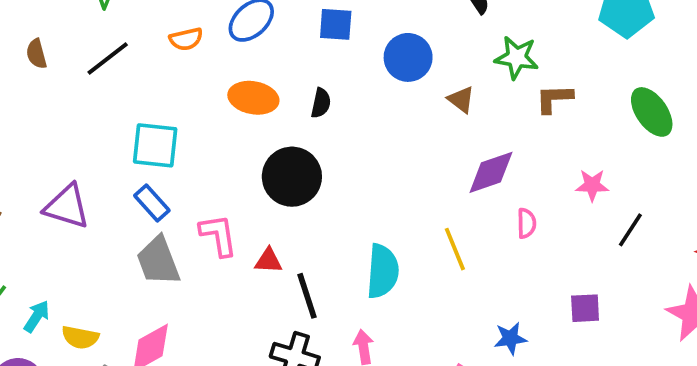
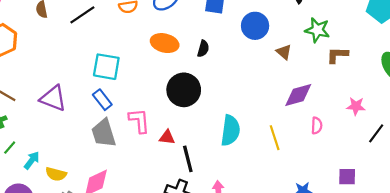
cyan semicircle: (383, 271) -> (230, 130), moved

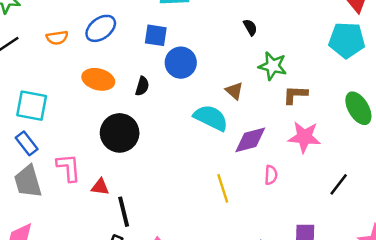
blue circle: (255, 26) -> (181, 63), moved
pink star: (356, 106) -> (304, 137), moved, size x1.5
cyan semicircle: (230, 130) -> (211, 118), moved, turned -72

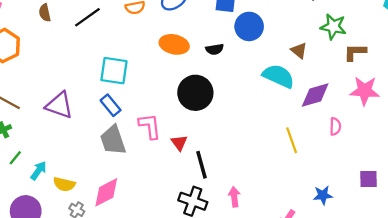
black semicircle: (142, 86) -> (215, 49), turned 66
red triangle: (100, 187) -> (179, 143), turned 48

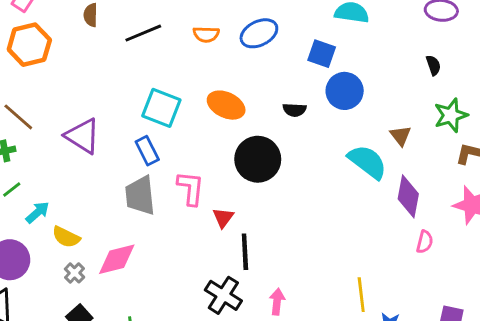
green star: (333, 27) -> (451, 115), turned 30
orange ellipse: (174, 44) -> (226, 105), moved
purple diamond: (315, 95) -> (408, 196), turned -76
yellow line: (292, 140) -> (361, 295), moved

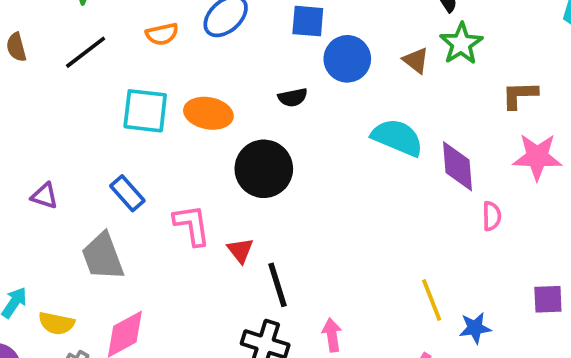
cyan square: (161, 108) -> (145, 111), moved
green star: (451, 115) -> (461, 44), moved
purple triangle: (83, 136) -> (45, 196), size x0.6
brown triangle: (401, 136) -> (416, 60), moved
gray trapezoid: (140, 195) -> (103, 256), moved

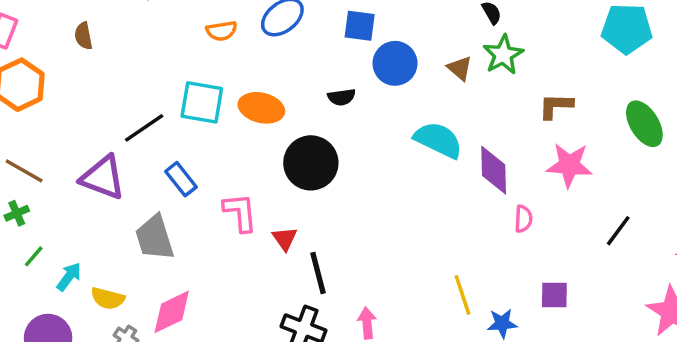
black line: (86, 52) -> (144, 128), moved
purple triangle: (45, 196) -> (103, 178), size x1.8
purple square: (548, 299) -> (554, 295), moved

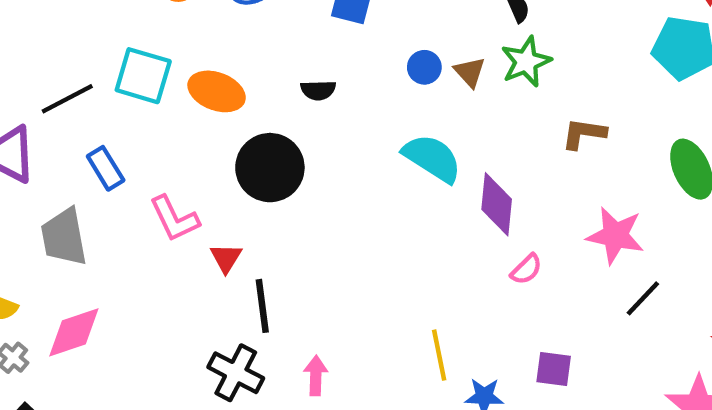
blue circle: (395, 63) -> (424, 67), moved, size x0.6
pink star: (569, 165) -> (615, 235), moved
pink L-shape: (240, 212) -> (174, 219), turned 153
pink semicircle: (523, 219) -> (526, 269), turned 36

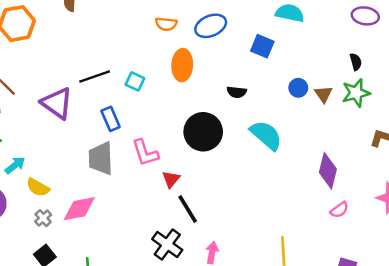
cyan square: (143, 76) -> (135, 81), moved, size x0.6
orange ellipse: (217, 91) -> (182, 65), moved, turned 64
cyan semicircle: (432, 158) -> (266, 135), moved
gray trapezoid: (64, 237) -> (101, 158), moved
black line: (262, 306) -> (188, 209), turned -32

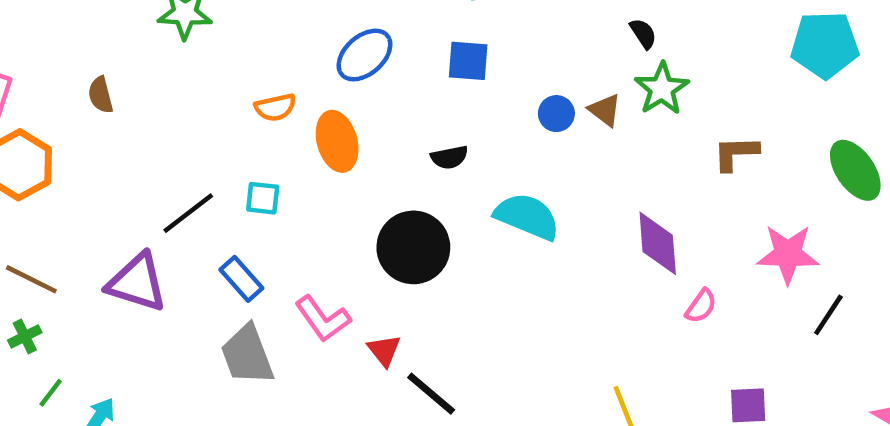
orange semicircle: (166, 24) -> (275, 107), moved

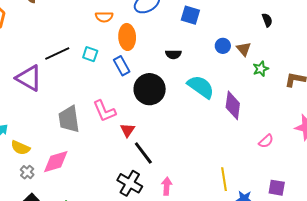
green star: (662, 89) -> (261, 69), moved, size x0.7
purple diamond: (658, 243) -> (233, 105), moved
blue rectangle: (241, 279) -> (122, 66), moved

